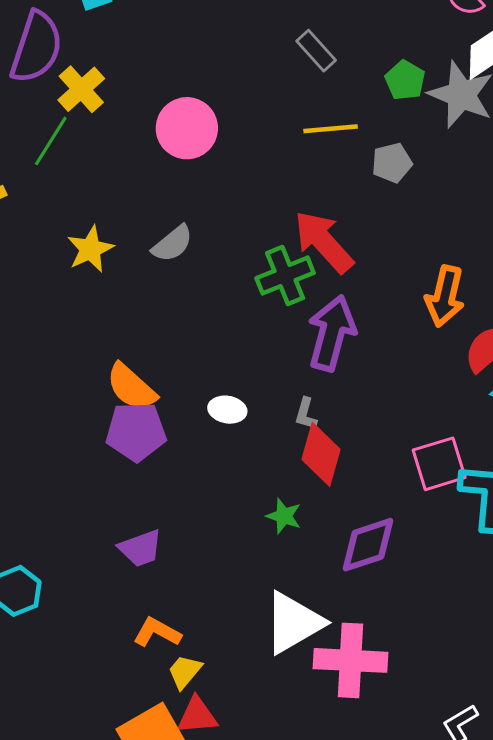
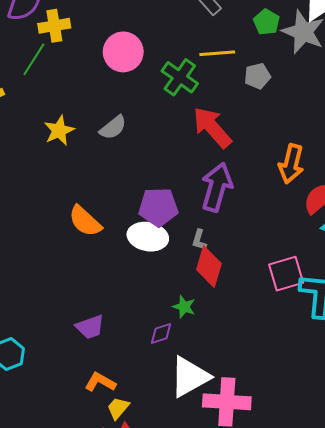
yellow cross: (81, 89) -> (54, 26), turned 32
green cross: (285, 276) -> (180, 77), moved, turned -33
white ellipse: (227, 410) -> (148, 237), size x1.6
purple pentagon: (136, 432) -> (158, 207), moved
purple diamond: (368, 545) -> (161, 333), moved, size x0.6

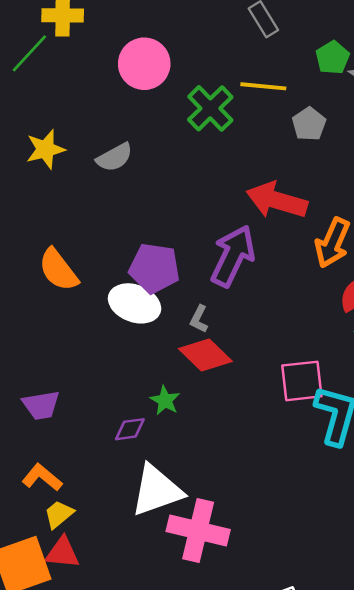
gray pentagon: (257, 76) -> (309, 124), turned -30
red arrow: (212, 127) -> (277, 200), moved, turned -42
red diamond: (209, 267) -> (205, 355), turned -72

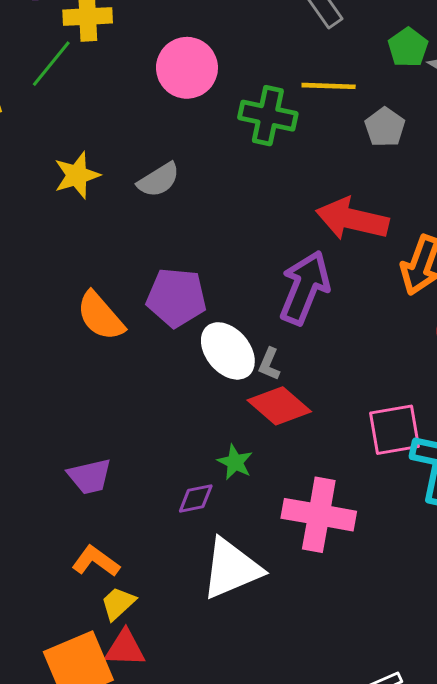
green cross: (210, 108) -> (268, 116), turned -30
purple pentagon: (154, 268) -> (176, 297), moved
white ellipse: (135, 303) -> (228, 351), moved, turned 33
pink cross: (198, 530) -> (319, 515), moved

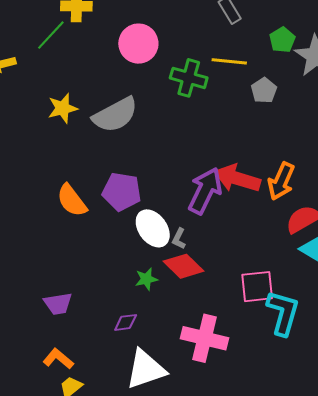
gray semicircle: (159, 180) -> (115, 115), size x1.6
red arrow: (352, 219) -> (237, 178), moved
green star: (235, 462) -> (146, 279), moved, turned 30

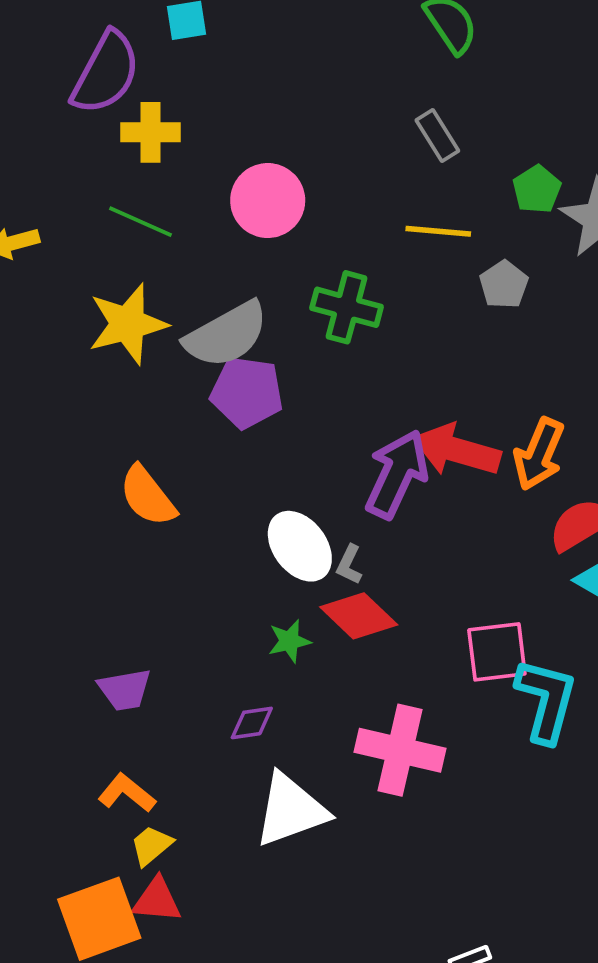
green line: (51, 35) -> (140, 222), moved, turned 72
green cross: (189, 78) -> (347, 307), moved
yellow star: (63, 108) -> (128, 324), size x1.4
purple pentagon: (122, 192) -> (247, 392), moved

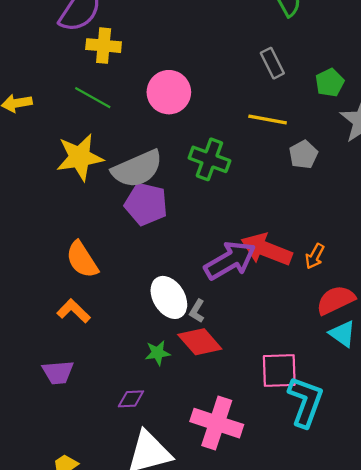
green pentagon: (537, 189) -> (330, 83), moved
orange arrow: (539, 454) -> (315, 256), size x0.6
purple arrow: (397, 474) -> (230, 260), turned 30
orange L-shape: (127, 793) -> (74, 311), moved

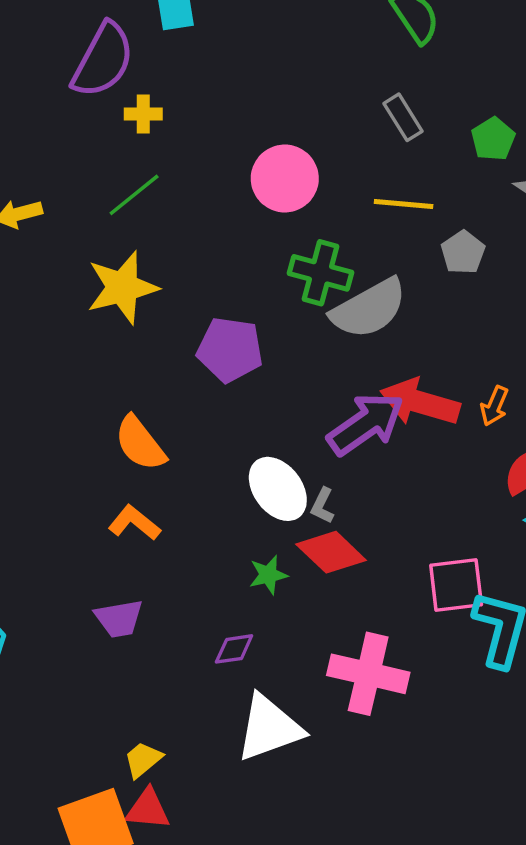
yellow cross: (104, 46) -> (143, 114), size x0.7
pink circle: (169, 92) -> (285, 178), moved
green line: (93, 98) -> (134, 195), turned -63
gray semicircle: (137, 169) -> (369, 309), moved

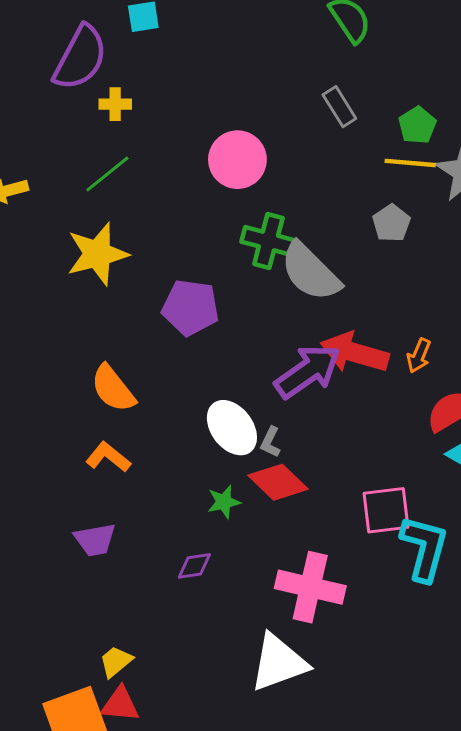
yellow line: (404, 204) -> (410, 163), moved
gray semicircle: (369, 309) -> (310, 272), turned 74
white triangle: (269, 728) -> (279, 663), moved

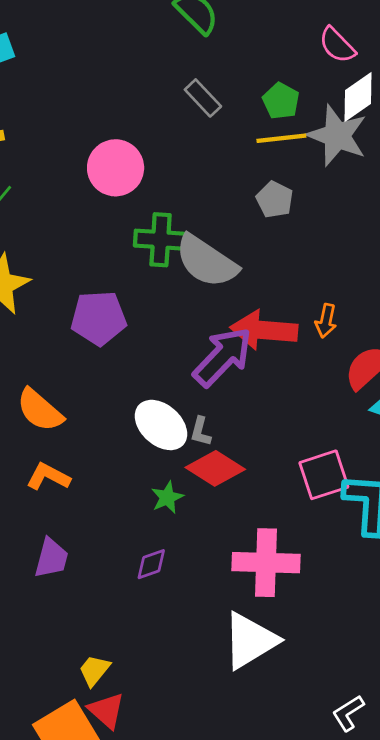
purple trapezoid: (95, 540) -> (51, 558), turned -54
red triangle: (120, 704) -> (107, 711), turned 48

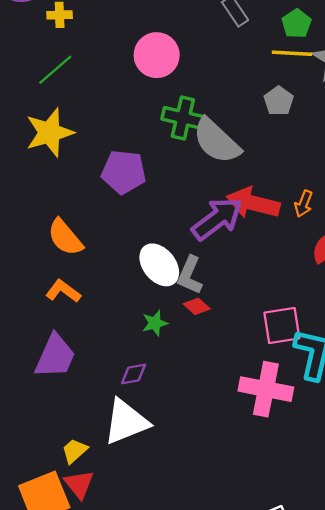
gray L-shape: (201, 431) -> (190, 275), size x1.6
red diamond: (215, 468) -> (197, 306), size x0.6
purple trapezoid: (51, 558) -> (55, 356), size x1.4
pink cross: (266, 563) -> (266, 389), moved
white triangle: (250, 641) -> (126, 422), moved

